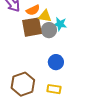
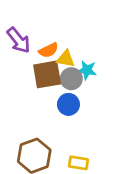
blue circle: (56, 62) -> (68, 104), moved

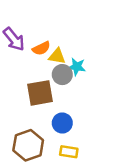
brown square: (47, 74) -> (40, 93), moved
blue circle: (68, 104) -> (62, 123), moved

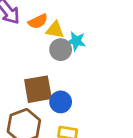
brown square: (40, 93) -> (38, 89), moved

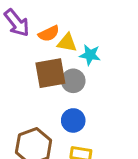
gray circle: (61, 50) -> (73, 81), moved
brown square: (38, 89) -> (50, 73), moved

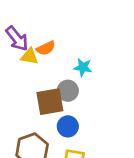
yellow triangle: (67, 43) -> (29, 56), moved
brown square: (50, 73) -> (50, 102), moved

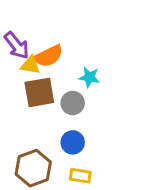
orange semicircle: (46, 48) -> (48, 56), size x1.4
brown square: (50, 102) -> (39, 92), moved

